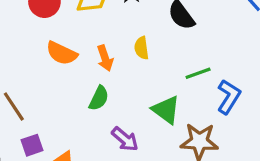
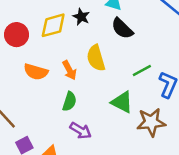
yellow semicircle: (142, 48) -> (96, 58), size x1.5
purple arrow: (125, 139) -> (81, 131), moved

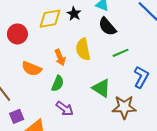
red circle: (17, 35) -> (17, 34), moved
green line: (142, 71) -> (121, 53), moved
orange semicircle: (36, 72) -> (32, 69), moved

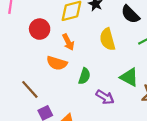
orange arrow: (60, 57) -> (68, 42), moved
purple arrow: (65, 109) -> (105, 97), moved

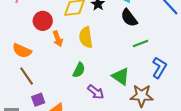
yellow semicircle: (107, 39) -> (86, 37), moved
orange arrow: (68, 42) -> (58, 39), moved
orange semicircle: (57, 63) -> (22, 51), moved

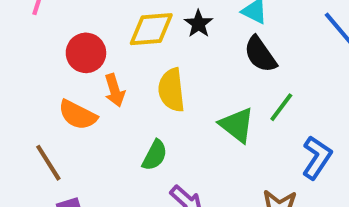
green line: (141, 44) -> (281, 107), turned -35
orange semicircle: (22, 51) -> (78, 115), moved
green triangle: (121, 76) -> (237, 125), moved

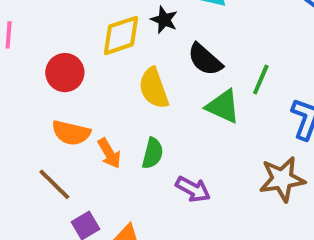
black semicircle: (260, 54) -> (205, 60), moved
orange arrow: (115, 90) -> (109, 153), moved

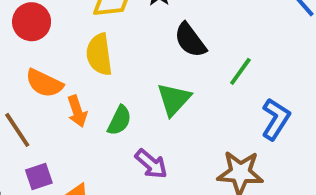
red circle: (65, 73) -> (32, 22), moved
yellow semicircle: (154, 88) -> (99, 54), moved
green triangle: (223, 106) -> (174, 99), moved, turned 36

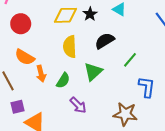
black semicircle: (190, 40) -> (105, 41), turned 90
yellow semicircle: (99, 54) -> (70, 47), moved
blue L-shape: (276, 119) -> (147, 87), turned -30

